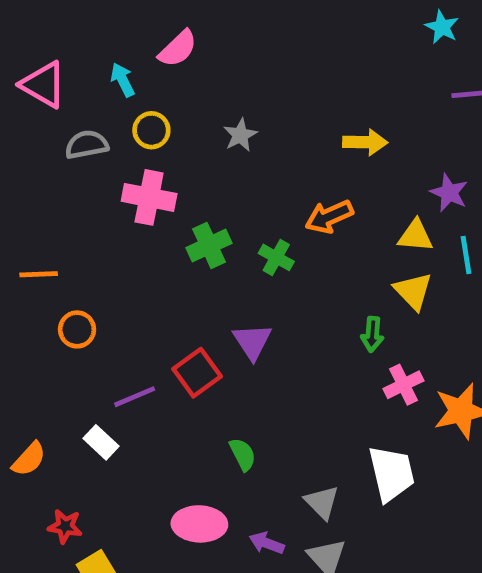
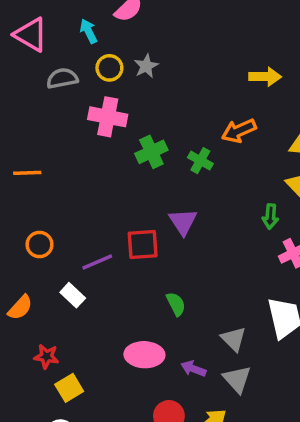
gray star: (240, 135) -> (146, 66), moved
orange circle: (77, 329) -> (39, 245), moved
red square: (197, 373) -> (143, 245), turned 32

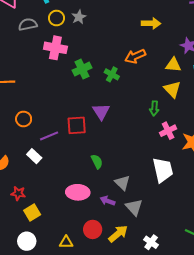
orange circle: (39, 245) -> (24, 119), moved
gray triangle: (234, 339) -> (122, 183), moved

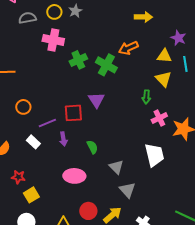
green cross: (112, 74) -> (106, 65), size x1.5
purple arrow: (108, 201) -> (63, 139), moved, turned -120

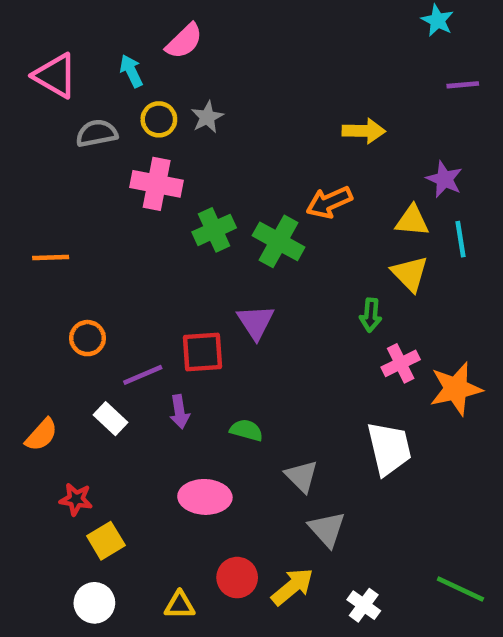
green semicircle: (92, 147) -> (246, 430), turned -48

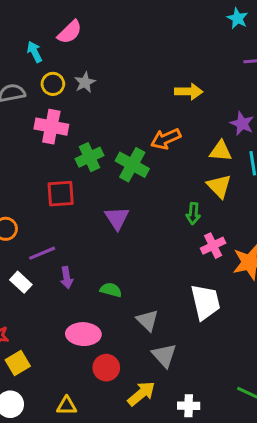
red square: (203, 352) -> (61, 194), moved
red circle: (237, 578) -> (106, 368), moved
white cross: (364, 605) -> (189, 406), turned -35

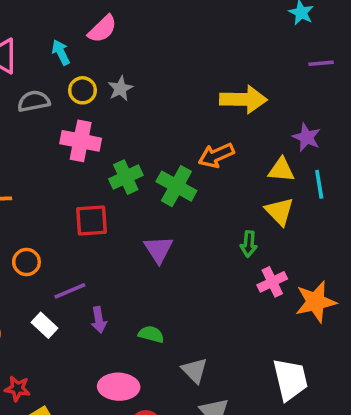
yellow arrow: (189, 92) -> (243, 99), size x1.4
white trapezoid: (205, 302) -> (290, 379), moved

